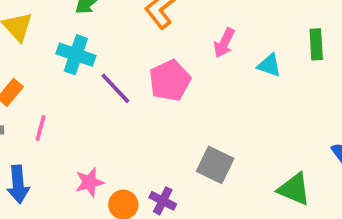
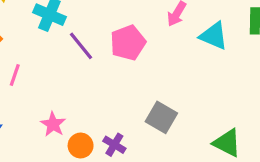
cyan triangle: (269, 65) -> (214, 36), size x1.4
pink star: (89, 182) -> (53, 124), turned -30

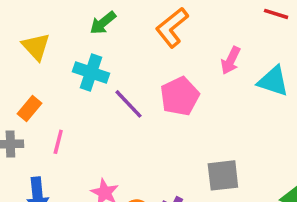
gray square: (161, 117) -> (223, 175), turned -32

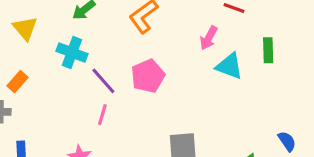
pink arrow: (231, 60) -> (209, 38), moved
pink line: (58, 142) -> (102, 115), moved

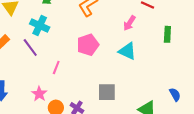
cyan triangle: (229, 66) -> (127, 51), moved
purple line: (103, 81) -> (30, 48), moved

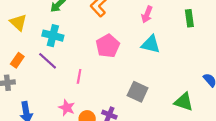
gray square: (107, 92) -> (138, 92), turned 36

